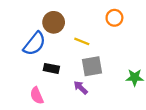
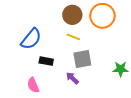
orange circle: (114, 18) -> (102, 16), size x1.6
brown circle: (54, 22) -> (72, 15), moved

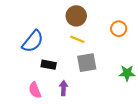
orange circle: (102, 16) -> (119, 29), moved, size x0.6
purple arrow: (72, 78) -> (63, 88), moved, turned 48

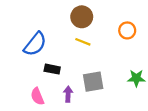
gray square: (87, 63) -> (93, 82), moved

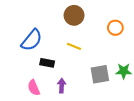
yellow line: (83, 42) -> (74, 46), moved
gray square: (93, 82) -> (100, 74), moved

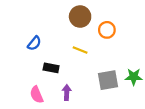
orange circle: (115, 28) -> (107, 30), moved
blue semicircle: (32, 40) -> (34, 43), size x0.6

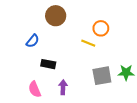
brown circle: (80, 17) -> (56, 16), moved
yellow line: (80, 50) -> (88, 43), moved

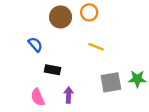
orange circle: (101, 28) -> (89, 12), moved
blue semicircle: (33, 41) -> (35, 45), turned -80

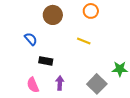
orange circle: (89, 12) -> (91, 11), moved
gray square: (111, 82) -> (97, 84), moved, turned -36

